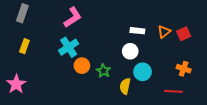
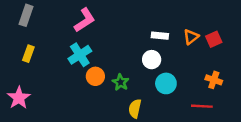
yellow semicircle: (125, 86) -> (135, 109), moved

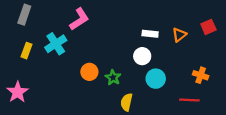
red square: (214, 39) -> (208, 27), moved
cyan cross: (80, 55) -> (56, 44), moved

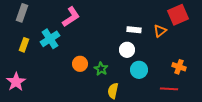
red square: (208, 27) -> (178, 15), moved, size x1.5

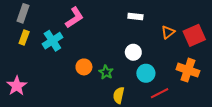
red square: (178, 15) -> (194, 35), moved
white rectangle: (134, 30) -> (135, 17), moved
yellow rectangle: (24, 45) -> (24, 38), moved
orange cross: (179, 67) -> (188, 70), size x1.5
red line: (169, 89) -> (160, 93), moved, turned -30

